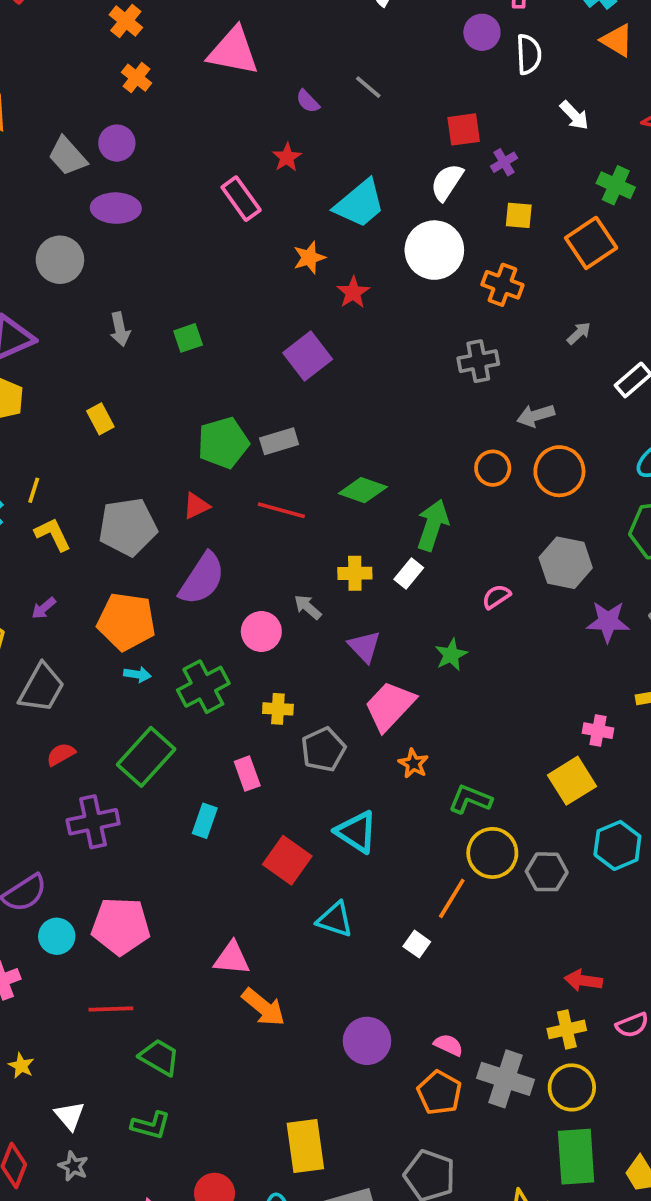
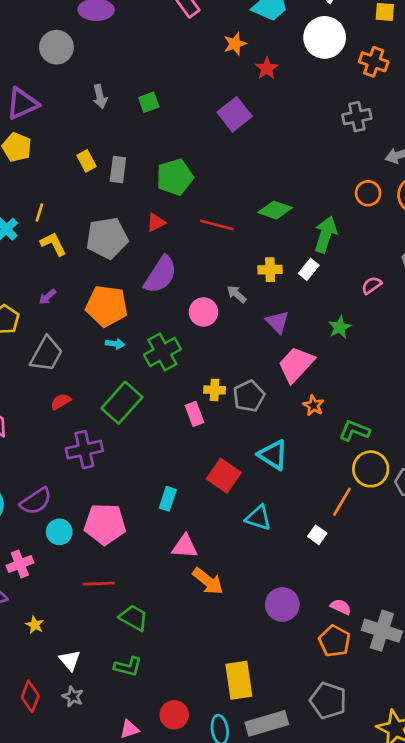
gray rectangle: (279, 441) -> (118, 170), moved, turned -65
yellow cross: (278, 709) -> (215, 390), moved
cyan rectangle: (205, 821) -> (168, 499), moved

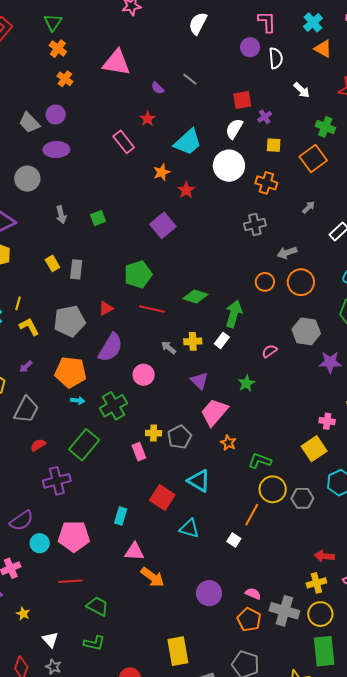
green pentagon: (175, 177) -> (138, 274), moved
gray arrow: (237, 294) -> (169, 348), moved

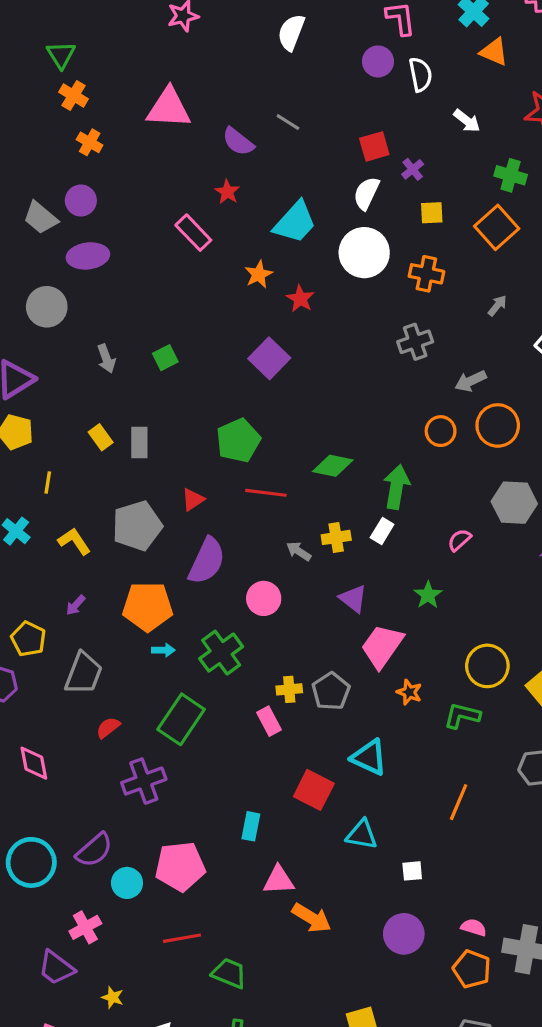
purple semicircle: (158, 88) -> (238, 142), size x1.5
yellow line: (18, 303) -> (48, 483), moved
yellow circle: (273, 489) -> (487, 666), moved
white square: (234, 540) -> (412, 871), moved, turned -32

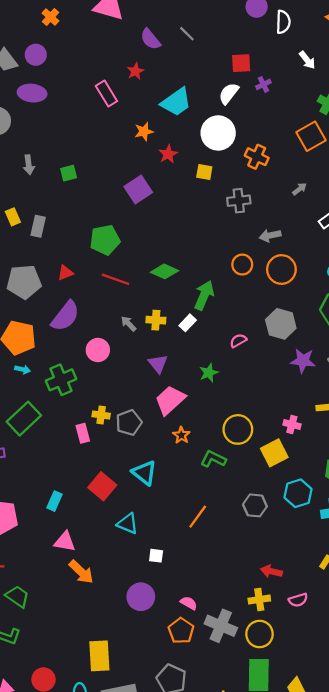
yellow square: (432, 213) -> (204, 172), moved

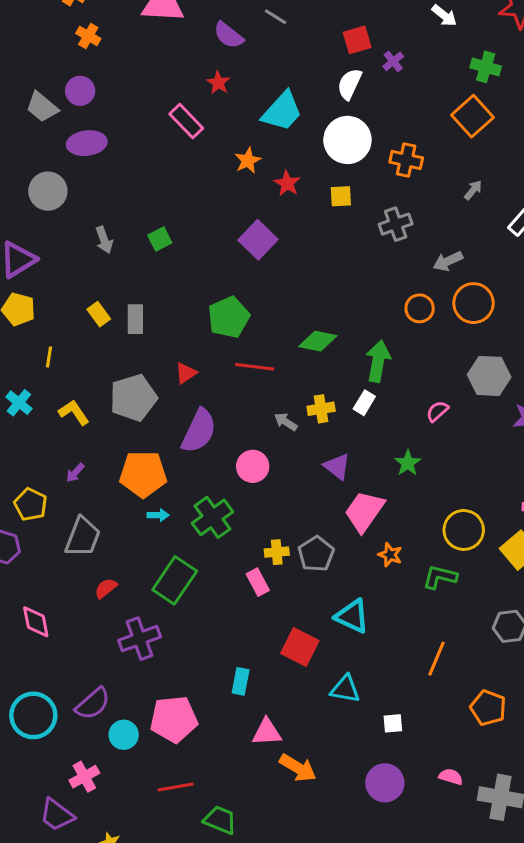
orange pentagon: (181, 631) -> (488, 708), moved

